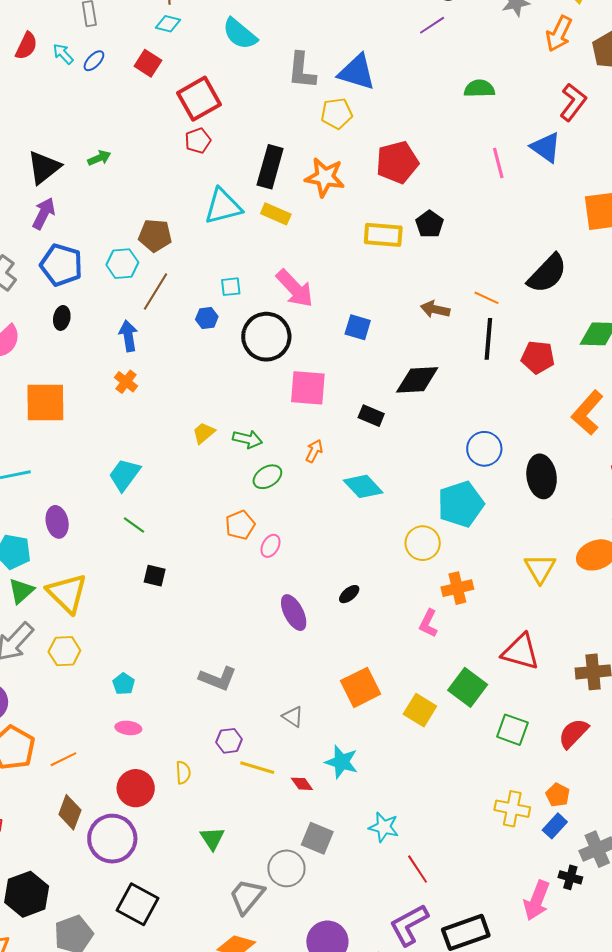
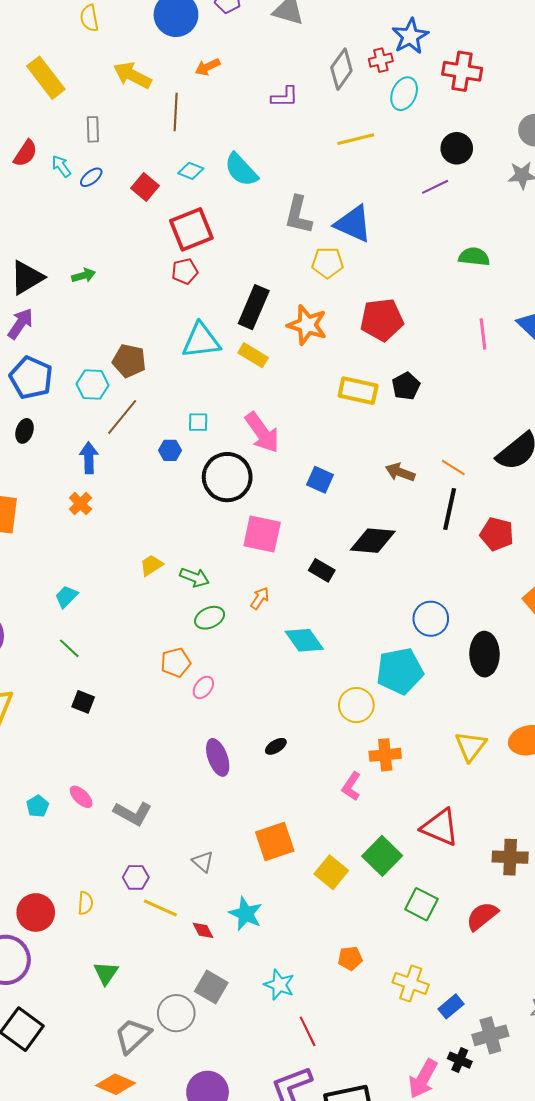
cyan diamond: (168, 24) -> (191, 171), moved
cyan trapezoid: (124, 475) -> (66, 597), size x0.7
pink ellipse: (128, 728) -> (81, 797), moved, turned 30
orange pentagon: (558, 795) -> (350, 958), moved, turned 30

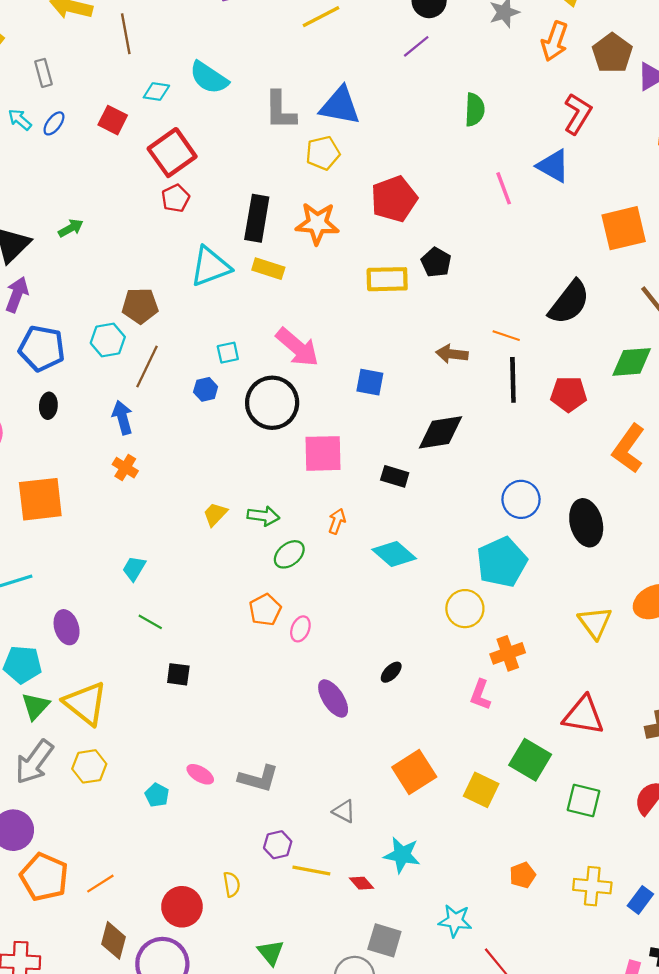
green semicircle: (474, 257) -> (475, 110), turned 100

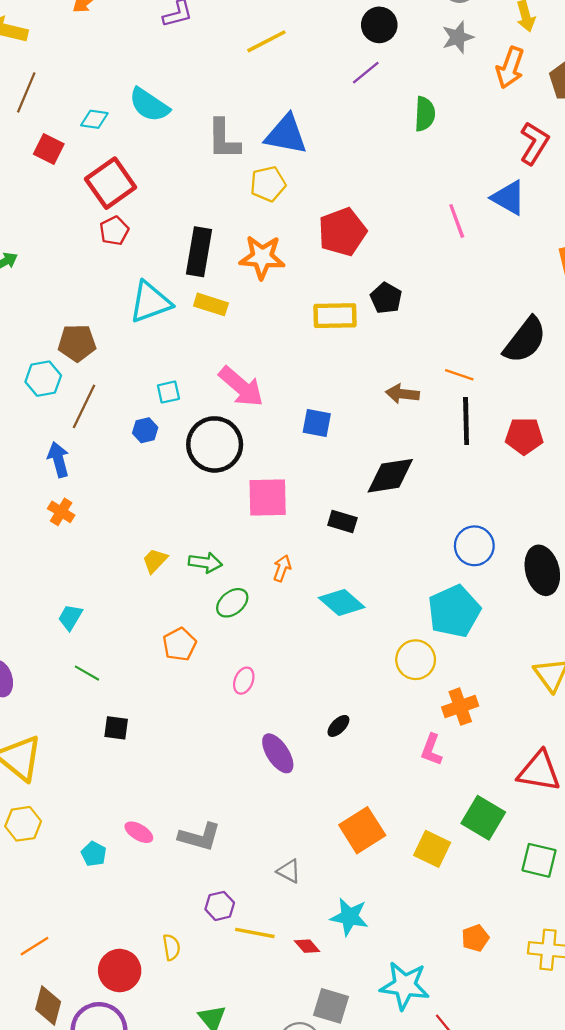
brown line: (126, 34) -> (26, 92), moved, turned 33
green semicircle: (475, 110) -> (425, 114), moved
orange pentagon: (265, 610) -> (179, 644), moved
cyan star: (455, 921) -> (405, 986), size x1.4

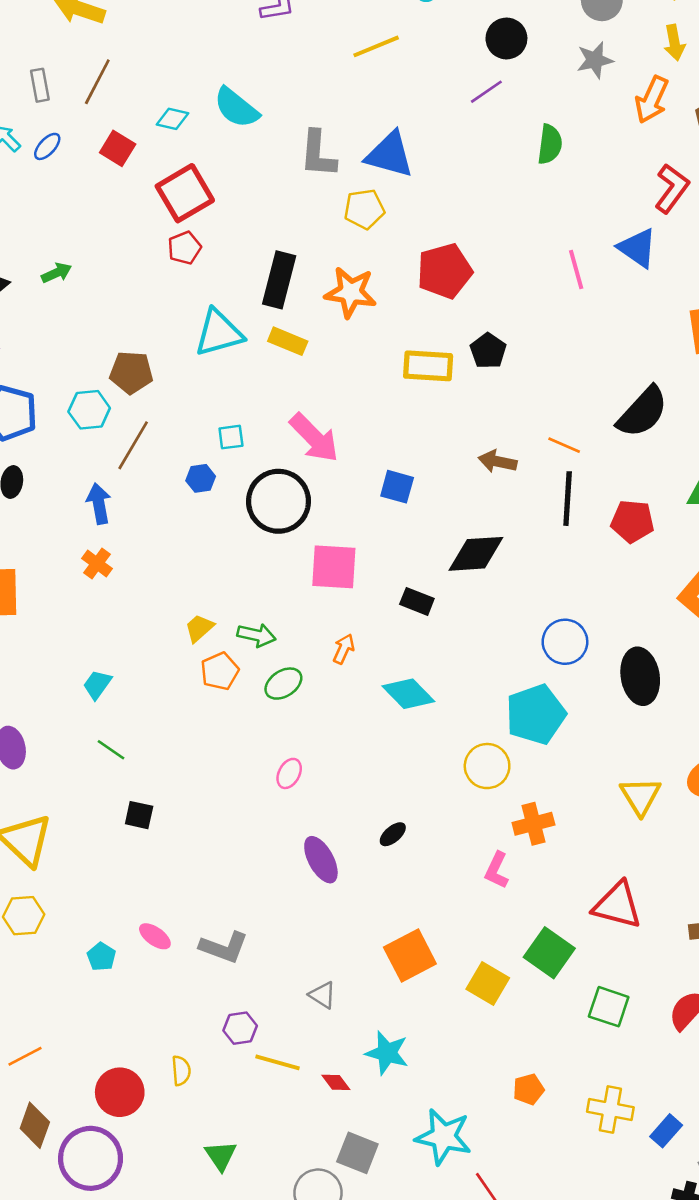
orange pentagon: (179, 644) -> (220, 671), moved

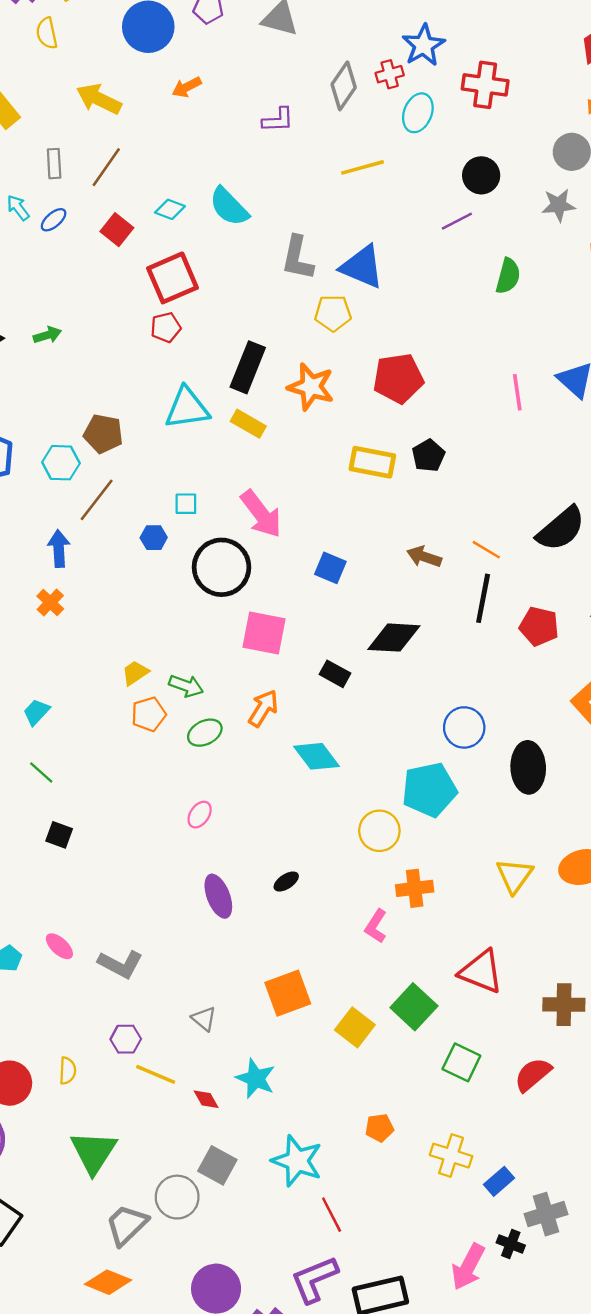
orange arrow: (344, 649) -> (263, 708), size x1.4
green triangle: (221, 1156) -> (93, 1152), size x1.6

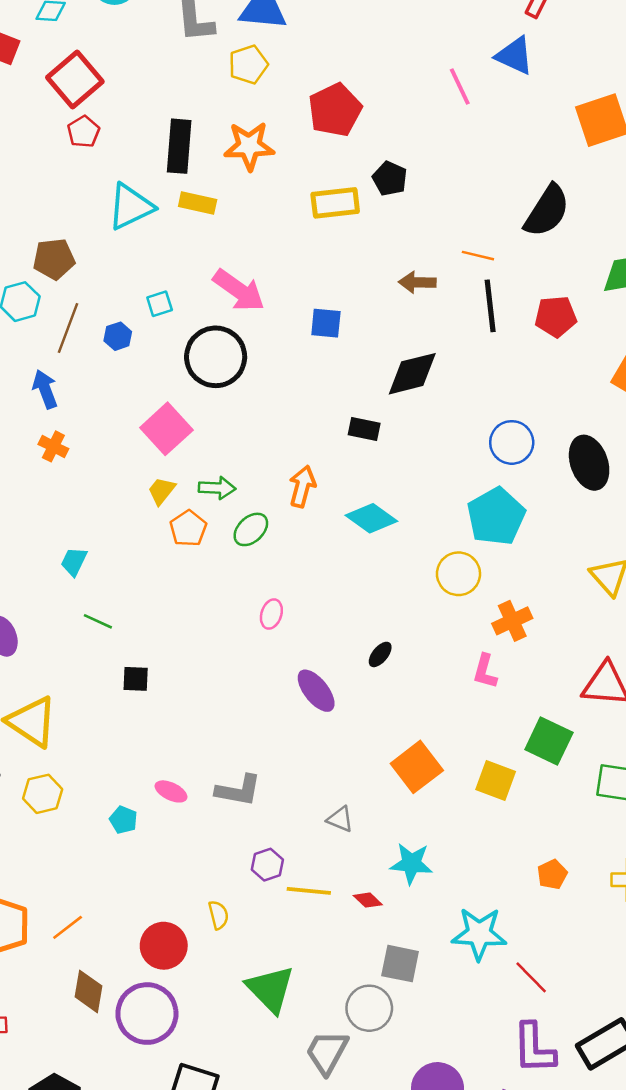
blue hexagon: (154, 538) -> (118, 336), moved
pink square: (264, 633) -> (166, 429), moved, turned -36
purple L-shape: (314, 1279) -> (534, 1048), turned -52

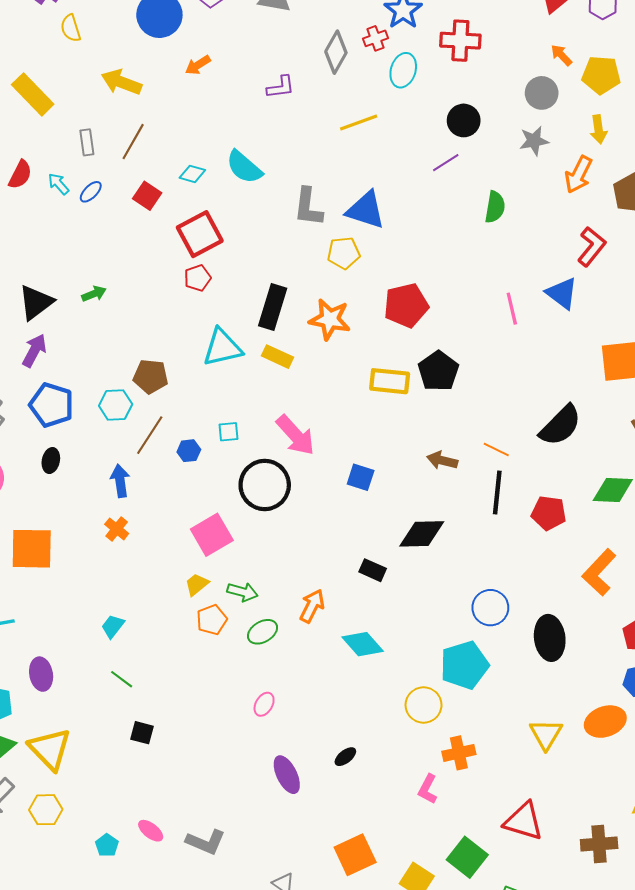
black pentagon: (390, 179) -> (438, 371), size x1.4

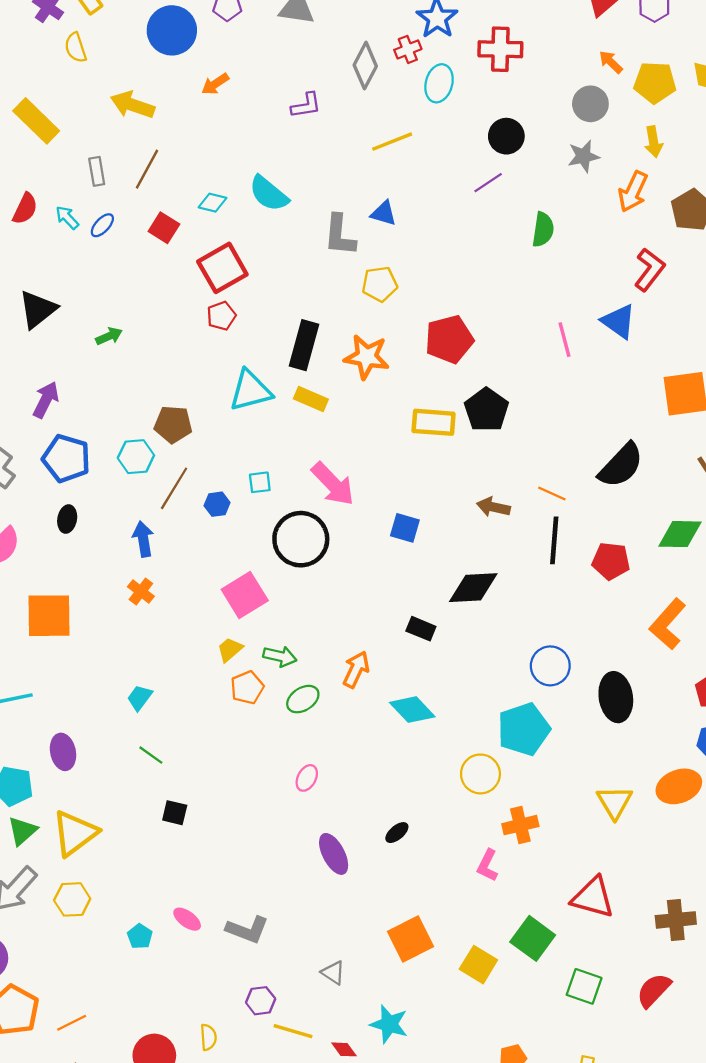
blue triangle: (366, 210) -> (384, 213), moved, size x0.6
black triangle: (36, 302) -> (38, 309), moved
yellow triangle: (50, 749) -> (75, 833), turned 39

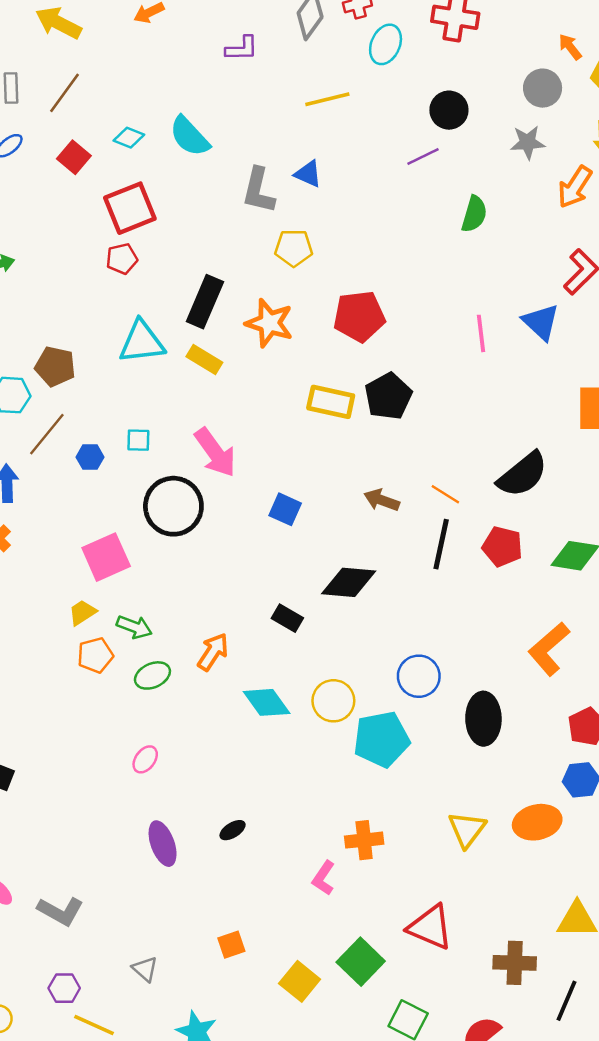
red pentagon: (611, 561) -> (502, 547), moved
yellow circle: (480, 774) -> (333, 701), moved
orange square: (410, 939) -> (231, 945), size x0.6

